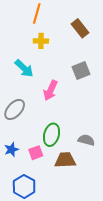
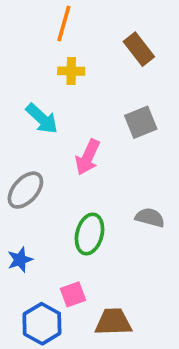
gray semicircle: (86, 140) -> (150, 218), moved
pink square: (36, 153) -> (73, 294), moved
brown trapezoid: (65, 160) -> (113, 322), moved

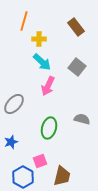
orange line: (64, 23) -> (24, 21), moved
cyan arrow: (42, 119) -> (42, 62), moved
gray square: (141, 122) -> (77, 67), turned -30
brown trapezoid: (113, 322) -> (62, 176), turned 105

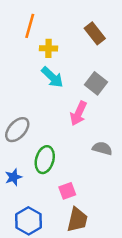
pink arrow: (48, 86) -> (78, 113), moved
green ellipse: (49, 128) -> (45, 160), moved
pink square: (40, 161) -> (67, 191), moved

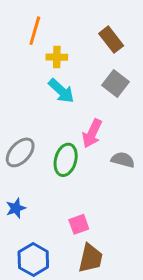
gray square: (96, 83) -> (116, 84), moved
gray semicircle: (102, 148) -> (123, 160), moved
green ellipse: (45, 160) -> (66, 160), moved

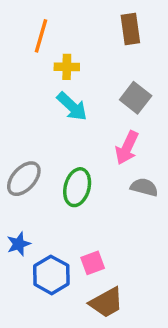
brown rectangle: (111, 40) -> (130, 29), moved, turned 30
pink arrow: (92, 133) -> (127, 148), moved
brown trapezoid: (91, 258) -> (106, 302), turned 48
blue hexagon: (33, 260) -> (51, 275), moved

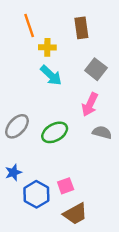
brown rectangle: (130, 29) -> (81, 28), moved
orange line: (41, 36) -> (29, 25), turned -35
green ellipse: (77, 187) -> (55, 132), turned 45

